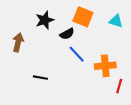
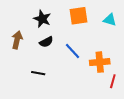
orange square: (83, 17) -> (79, 16), turned -30
black star: (45, 20) -> (42, 19), turned -30
black semicircle: (67, 34) -> (46, 42), moved

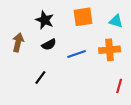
blue line: (72, 51) -> (77, 54), turned -66
orange cross: (100, 62) -> (110, 50), moved
black line: (38, 73) -> (40, 78), turned -64

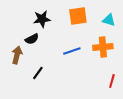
black star: (45, 20) -> (42, 19), turned -30
brown arrow: (18, 42) -> (17, 55), moved
black semicircle: (49, 45) -> (32, 39), moved

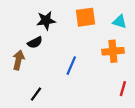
blue line: (72, 51) -> (71, 66), moved, turned -48
black line: (38, 73) -> (36, 94), moved

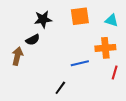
blue line: (71, 66) -> (80, 63), moved, turned 54
red line: (123, 89) -> (115, 72), moved
black line: (36, 94) -> (60, 88), moved

